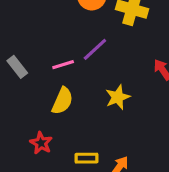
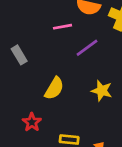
pink line: (63, 65) -> (63, 27), moved
yellow star: (118, 97) -> (102, 91), turned 30

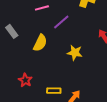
yellow semicircle: (54, 88) -> (40, 43), moved

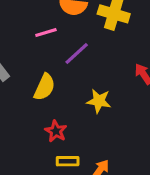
red star: (25, 80) -> (56, 131), moved

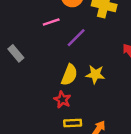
yellow semicircle: (45, 87) -> (69, 75), moved

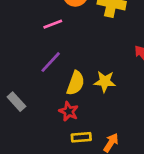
purple line: (76, 38) -> (51, 62), moved
gray rectangle: (16, 53) -> (16, 102), moved

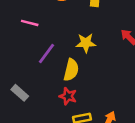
pink line: (53, 24) -> (30, 23), moved, turned 42
yellow star: (105, 81) -> (86, 43), moved

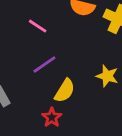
yellow star: (86, 43) -> (107, 76), moved

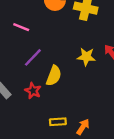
red star: (52, 117) -> (33, 91), moved

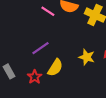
pink line: (21, 27) -> (48, 11), moved

